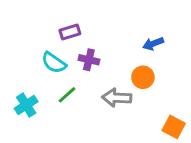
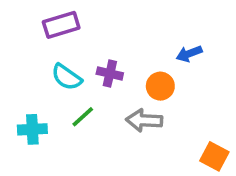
purple rectangle: (70, 32) -> (61, 25), moved, size x1.4
orange circle: (143, 77) -> (160, 86), moved
cyan cross: (26, 105) -> (32, 129), turned 30

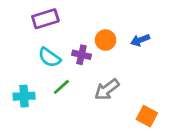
orange circle: (160, 86) -> (106, 40), moved
gray arrow: (144, 120) -> (107, 89), turned -40
orange square: (214, 156) -> (147, 116), moved

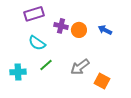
blue arrow: (140, 40) -> (105, 30), turned 48
purple cross: (81, 55) -> (61, 26), moved
orange square: (147, 116) -> (102, 81), moved

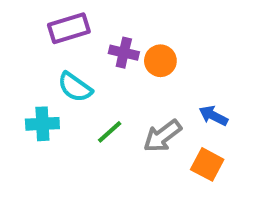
blue arrow: (105, 30) -> (213, 116), moved
green line: (46, 65) -> (110, 132), moved
cyan cross: (18, 72) -> (42, 124), moved

